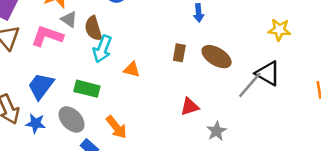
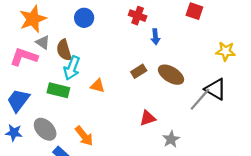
brown rectangle: (179, 53) -> (139, 71), turned 48
green rectangle: (87, 89) -> (58, 90), moved

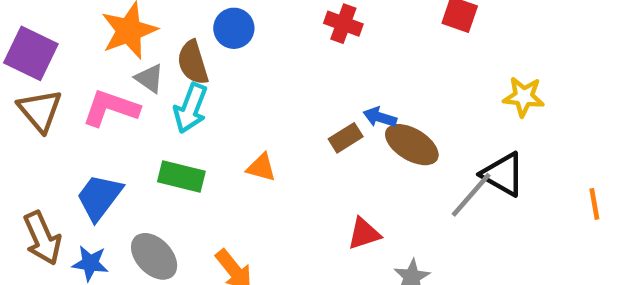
blue arrow: (155, 37) -> (380, 117), moved, turned 112
brown semicircle: (64, 50) -> (193, 62), moved
cyan arrow: (72, 68) -> (191, 108), moved

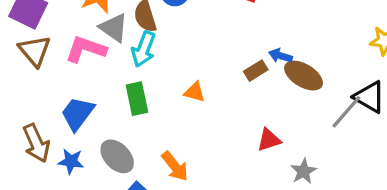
gray triangle: (149, 78) -> (114, 28), size x1.4
green rectangle: (181, 177) -> (137, 99), turned 64

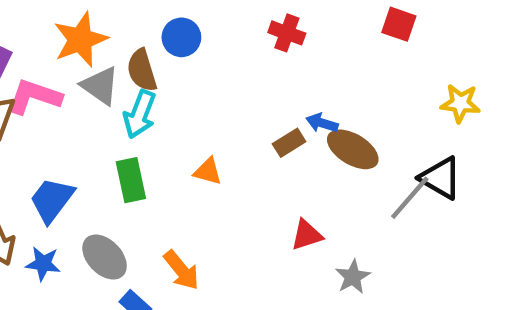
pink L-shape: (86, 49) -> (34, 97), moved

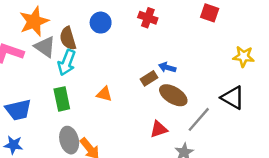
blue circle: (181, 37) -> (101, 23), moved
brown ellipse: (353, 149) -> (173, 95), moved
gray line: (410, 198) -> (199, 119), moved
blue trapezoid: (52, 200) -> (18, 110), turned -140
gray ellipse: (105, 257) -> (69, 140), moved, turned 30

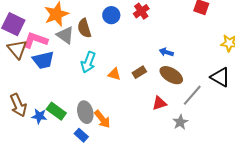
red cross: (148, 18) -> (141, 11), moved, turned 35
cyan arrow: (67, 63) -> (88, 62), moved
brown rectangle: (149, 78) -> (139, 72), moved
green rectangle: (62, 99) -> (56, 111), moved, turned -42
blue trapezoid: (18, 110) -> (43, 60), moved

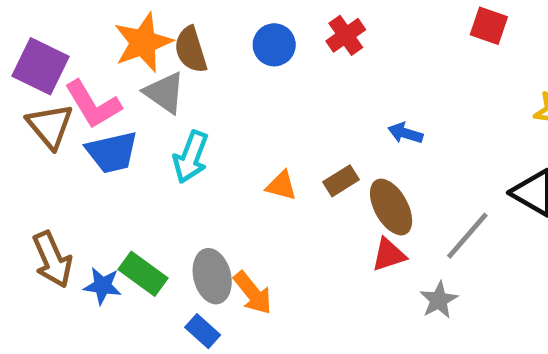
brown semicircle: (84, 28) -> (191, 50), moved
pink L-shape: (35, 40) -> (93, 104), turned -140
cyan arrow: (88, 62) -> (191, 157), moved
brown ellipse: (171, 75) -> (391, 207), moved, turned 30

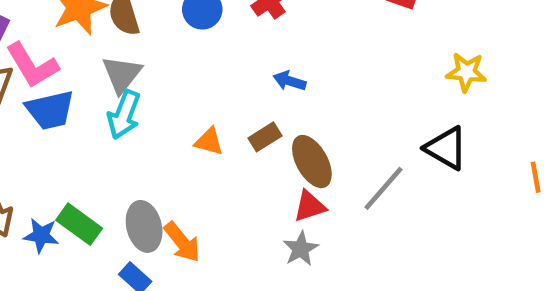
gray triangle: (164, 93) -> (122, 74), moved, turned 33
blue arrow: (405, 133) -> (290, 81), moved
gray star: (439, 300) -> (301, 249), moved

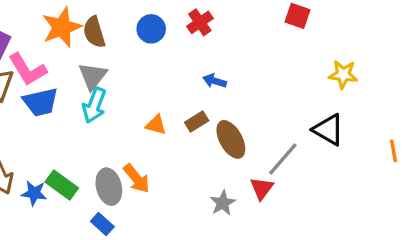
red triangle: (310, 206) -> (262, 188), moved, turned -35
orange arrow: (182, 242) -> (137, 179), moved

